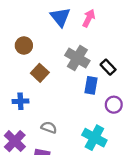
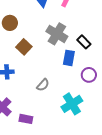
gray semicircle: (49, 127) -> (43, 85), moved, turned 112
cyan cross: (94, 138) -> (72, 104), turned 30

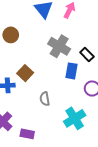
brown square: (24, 47) -> (25, 73), moved
gray semicircle: (43, 85) -> (45, 99), turned 128

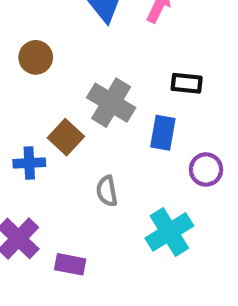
gray cross: (59, 46) -> (111, 103), moved
black rectangle: (87, 55) -> (187, 83), moved, turned -40

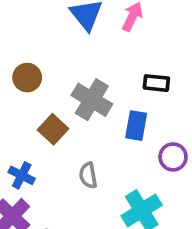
brown circle: (36, 57) -> (27, 78), moved
blue cross: (29, 163) -> (22, 175), moved, turned 30

